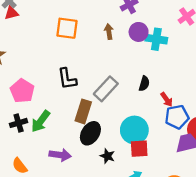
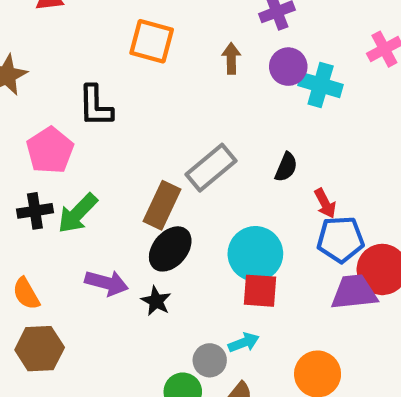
black L-shape: (67, 79) -> (95, 106), moved
black star: (107, 156) -> (156, 301), moved

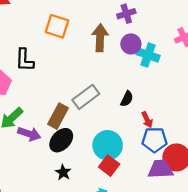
brown arrow: (231, 58) -> (100, 38), size x1.6
purple arrow: (107, 283) -> (29, 134), moved
red square: (260, 291) -> (109, 166), turned 30
black star: (156, 301) -> (63, 172), moved

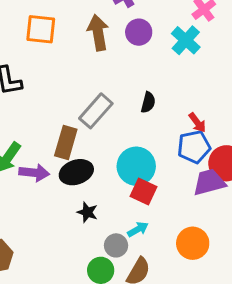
cyan cross: (148, 55) -> (186, 40), moved, turned 35
red arrow: (147, 120) -> (197, 123), moved
black ellipse: (61, 140) -> (76, 172), turned 40

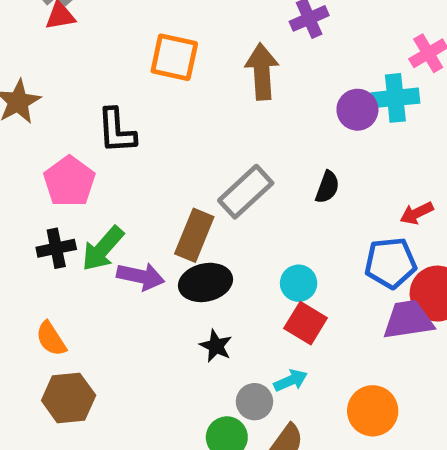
purple circle: (139, 32) -> (357, 110), moved
cyan cross: (186, 40) -> (395, 98), turned 36
red arrow: (197, 123) -> (417, 213), moved, turned 95
cyan circle: (136, 166) -> (299, 283), size x0.6

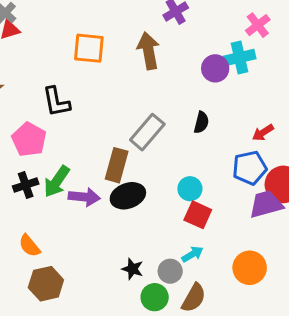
black star: (216, 346) -> (132, 269), moved

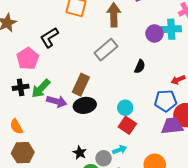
black L-shape: (56, 102) -> (49, 38), turned 60
gray rectangle: (147, 132) -> (106, 50), moved

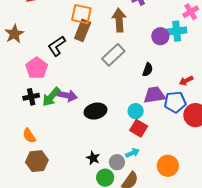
brown rectangle: (81, 85) -> (83, 30), moved
purple arrow: (57, 101) -> (67, 96), moved
purple trapezoid: (172, 126) -> (154, 95), moved

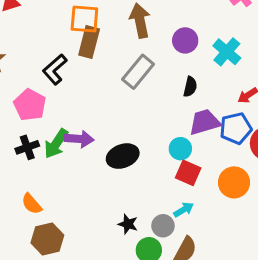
cyan cross: (177, 31) -> (227, 52), moved, turned -36
purple circle: (160, 36) -> (185, 40), moved
orange circle: (168, 166) -> (234, 182), moved

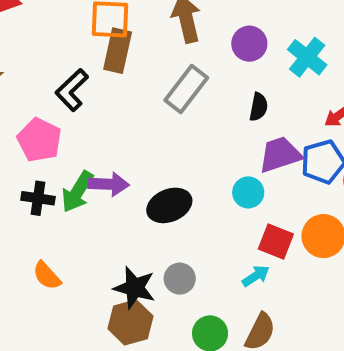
black cross: (27, 147) -> (38, 198), turned 30
red square: (188, 173) -> (276, 241), moved
black star: (128, 224) -> (135, 288), moved, size x1.5
gray circle: (163, 226) -> (180, 279), moved
brown hexagon: (47, 239) -> (130, 322), moved

